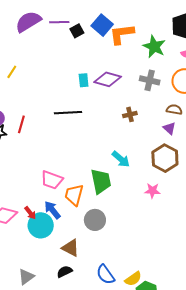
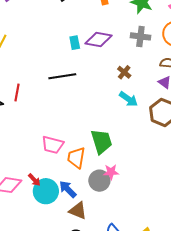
brown cross: (130, 114) -> (124, 72), turned -32
cyan arrow: (121, 159) -> (128, 99), moved
pink star: (152, 191) -> (111, 172), moved
blue arrow: (52, 210) -> (68, 189), moved

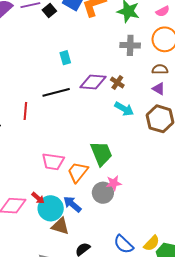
purple diamond: (99, 39) -> (93, 82), moved
red line: (17, 93) -> (25, 111), moved
orange trapezoid: (76, 158) -> (78, 172), turned 35
brown triangle: (78, 211) -> (60, 226), moved

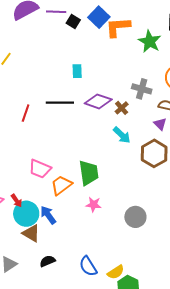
black square: (49, 10) -> (73, 21), turned -32
gray cross: (130, 45) -> (142, 89), moved
gray circle: (103, 193) -> (135, 217), moved

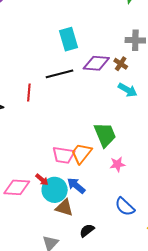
cyan rectangle: (77, 71) -> (68, 39), size x1.6
pink trapezoid: (40, 169) -> (64, 155), moved
blue semicircle: (88, 266) -> (125, 207), moved

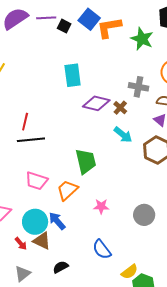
black line: (59, 74) -> (31, 140), moved
green trapezoid: (105, 135) -> (86, 161), moved
pink trapezoid: (64, 155) -> (36, 181), moved
red arrow: (42, 180) -> (21, 244), moved

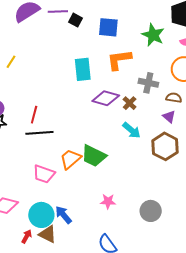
blue square: (89, 19) -> (108, 27), moved, turned -35
orange L-shape: (109, 28) -> (119, 60), moved
green trapezoid: (86, 161) -> (94, 156), turned 128
orange trapezoid: (67, 190) -> (70, 159), moved
red arrow: (21, 244) -> (27, 236), turned -112

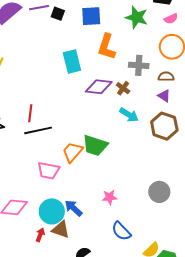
orange L-shape: (119, 60) -> (107, 47), turned -56
pink star: (108, 201) -> (110, 197), moved

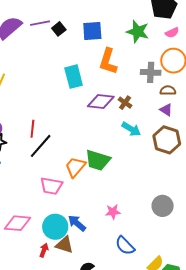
black square: (58, 14) -> (59, 29), turned 32
gray cross: (139, 65) -> (151, 72), moved
black line: (38, 130) -> (41, 146), turned -36

